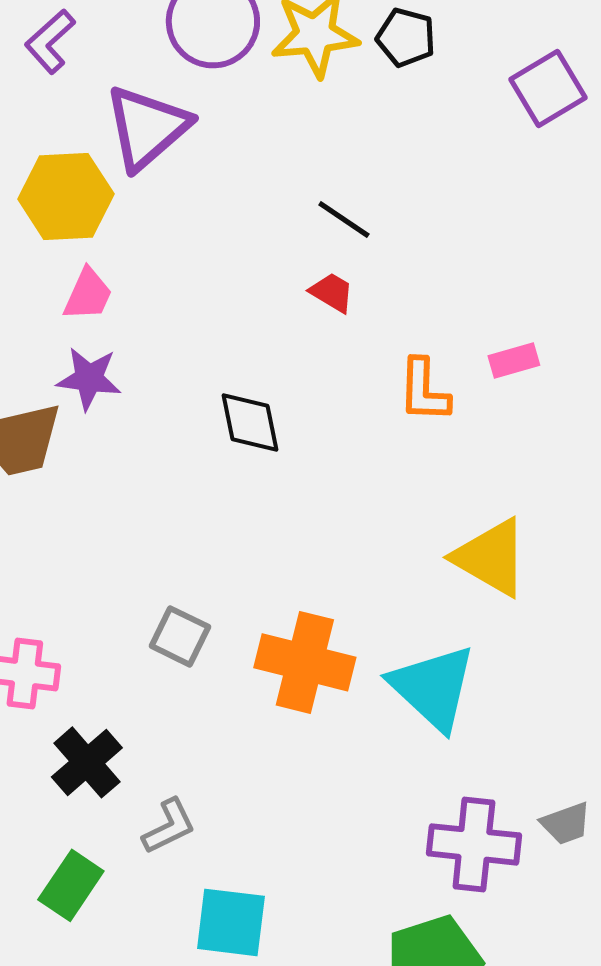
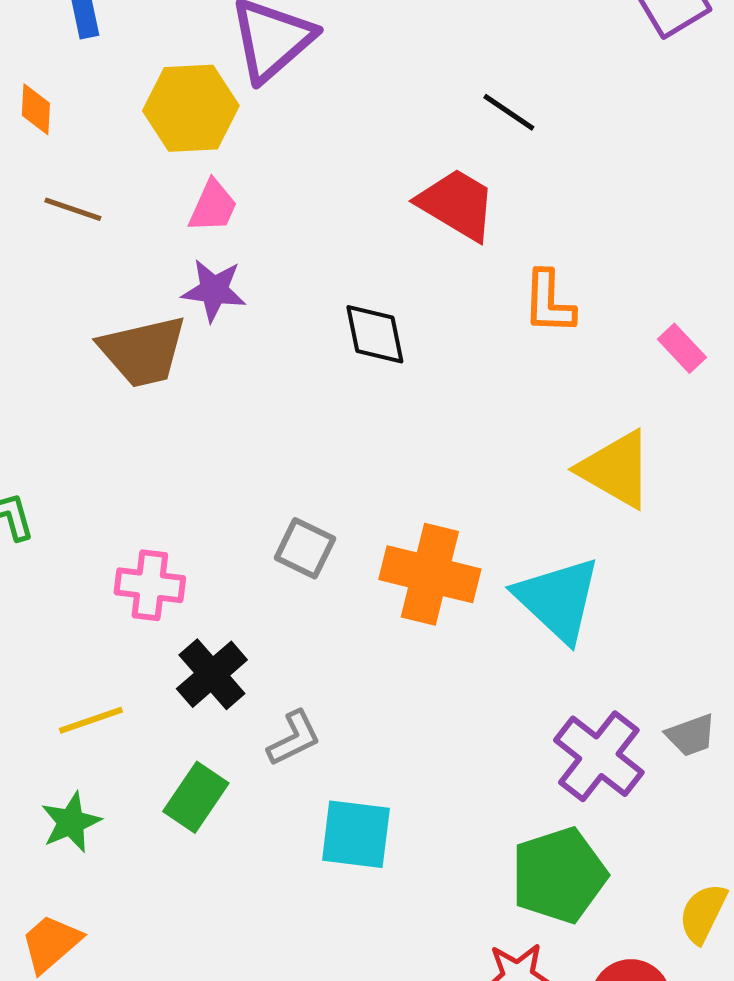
black line: (344, 219) -> (509, 112), moved
red trapezoid: (332, 292) -> (457, 204), size x1.8
pink rectangle: (514, 360) -> (682, 348), moved, turned 63
purple cross: (474, 844) -> (599, 756), turned 32

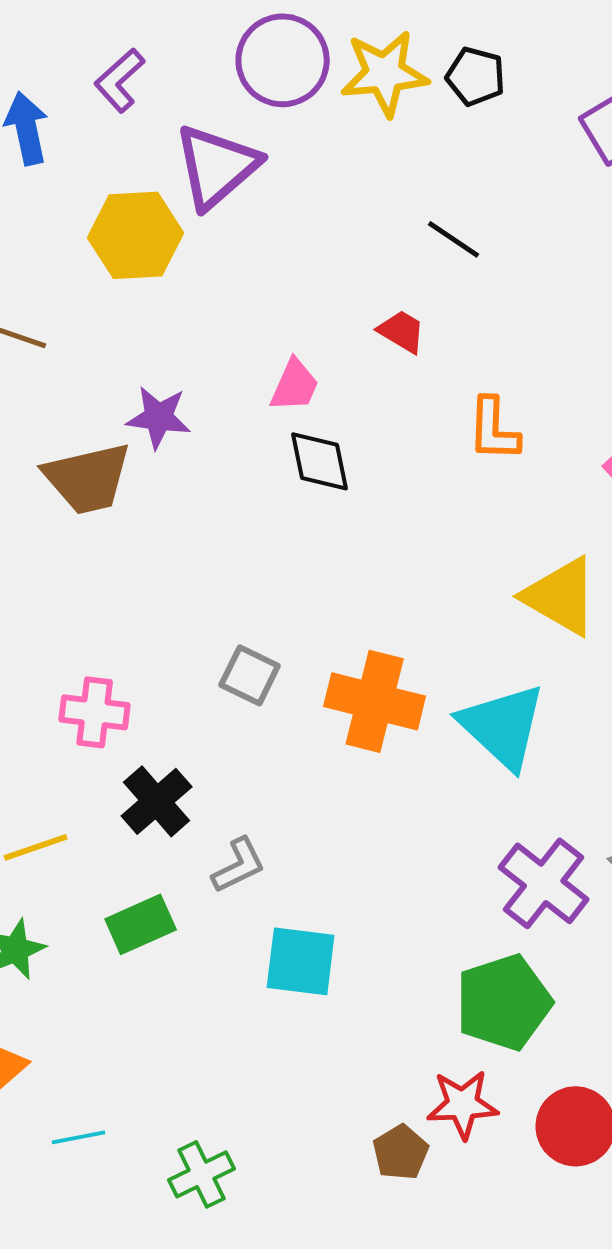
red trapezoid: (457, 204) -> (402, 331), size x0.6
pink trapezoid: (213, 206) -> (295, 385), moved
green rectangle: (196, 797) -> (141, 924), turned 32

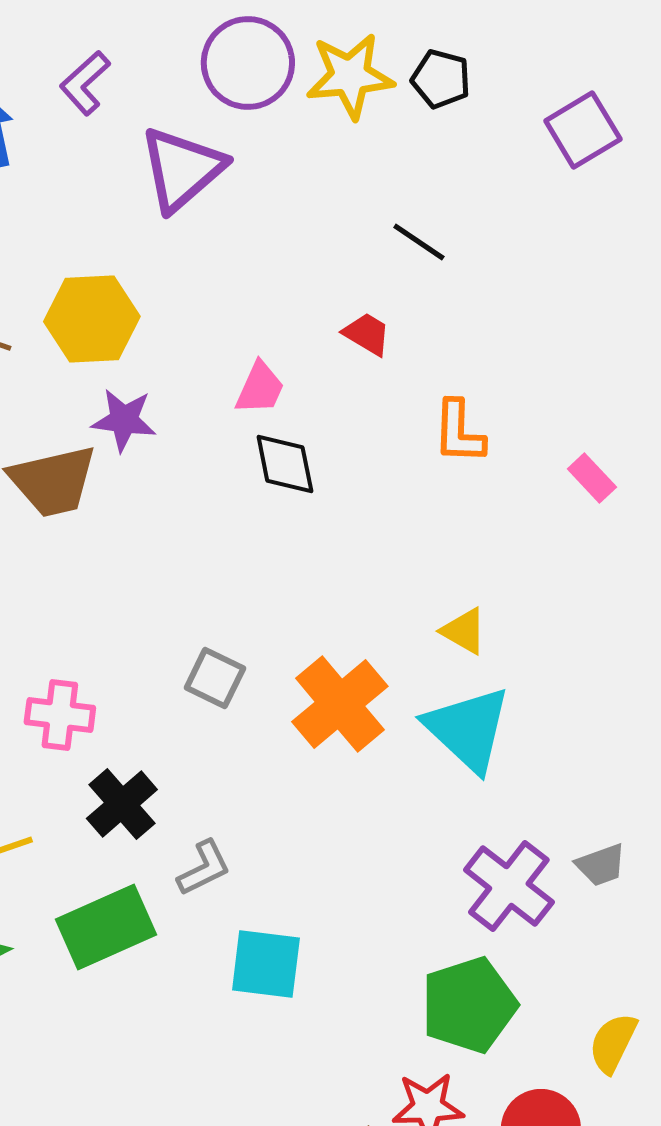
yellow hexagon: (136, 235) -> (92, 319), moved
yellow triangle: (561, 596) -> (464, 631), moved, size x0.6
orange cross: (375, 701) -> (340, 704), turned 36
green rectangle: (141, 924) -> (106, 927), size x1.4

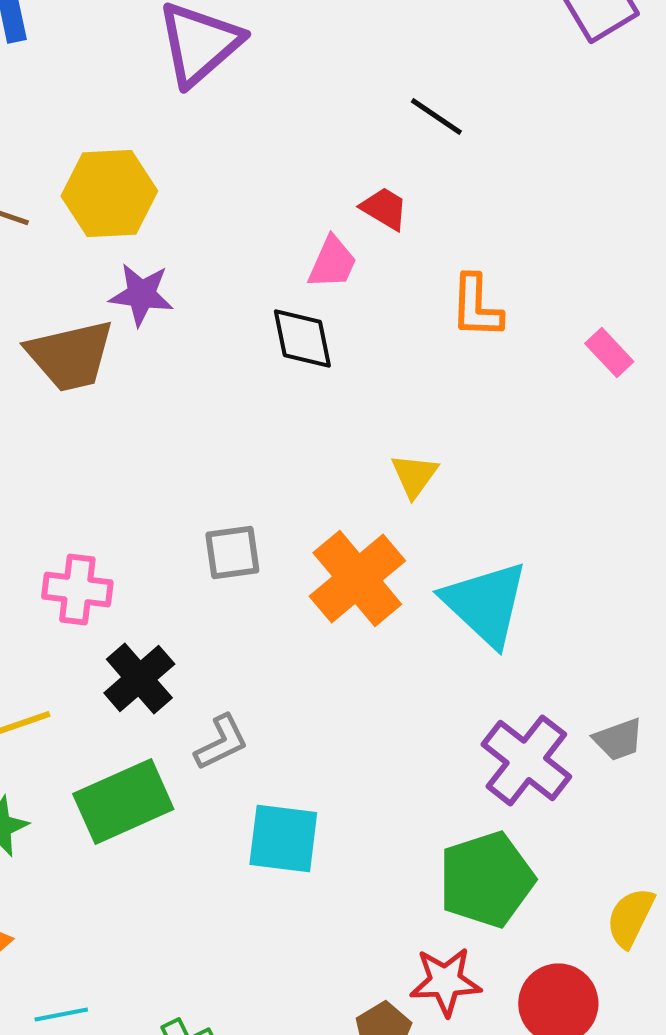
pink trapezoid: (260, 388) -> (332, 262), moved
yellow triangle: (464, 631) -> (414, 475), moved, turned 36
gray square: (215, 678) -> (232, 552), turned -34

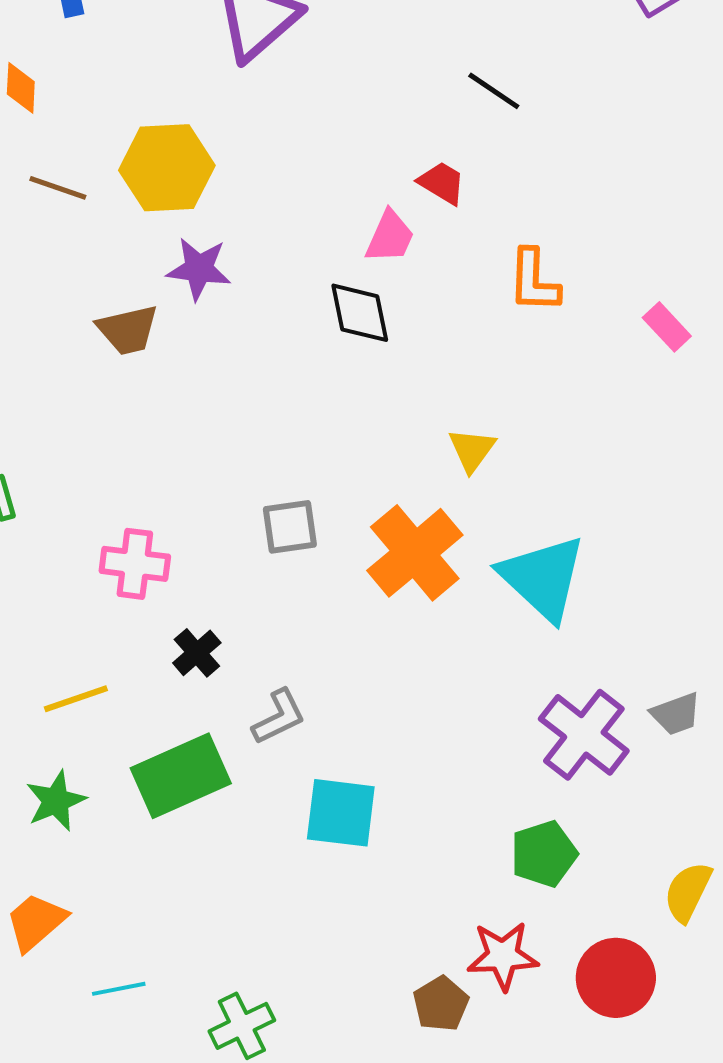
brown trapezoid: (70, 355) -> (128, 330), size x0.7
black cross: (139, 678) -> (197, 653), size x0.7
green pentagon: (486, 879) -> (544, 854), size x0.7

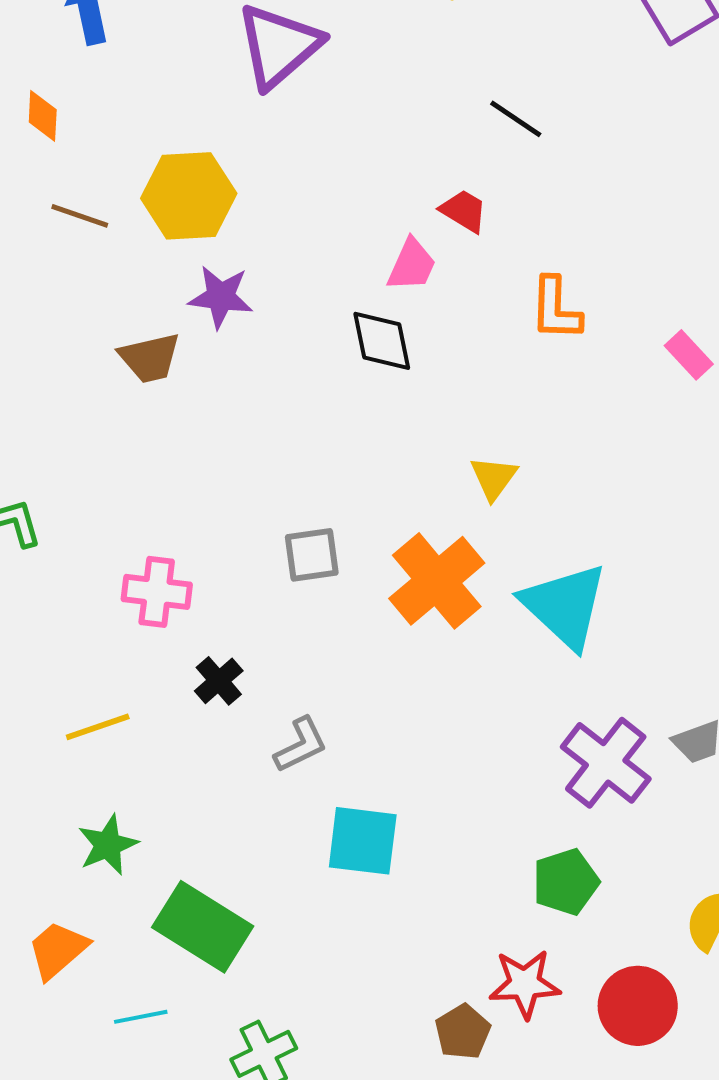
green rectangle: (181, 776) -> (203, 927), moved, turned 56
green star: (56, 801) -> (108, 845), moved

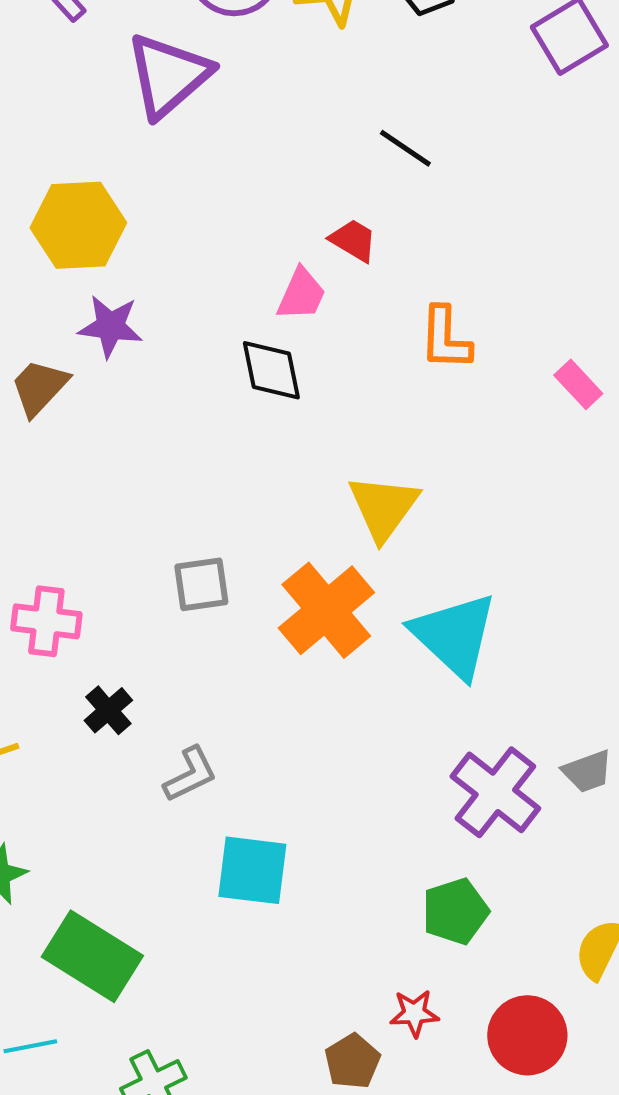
brown trapezoid: (150, 358) -> (39, 387), turned 146
yellow triangle: (494, 478) -> (383, 507), size x1.5
red star: (525, 984) -> (414, 1013), size x0.7

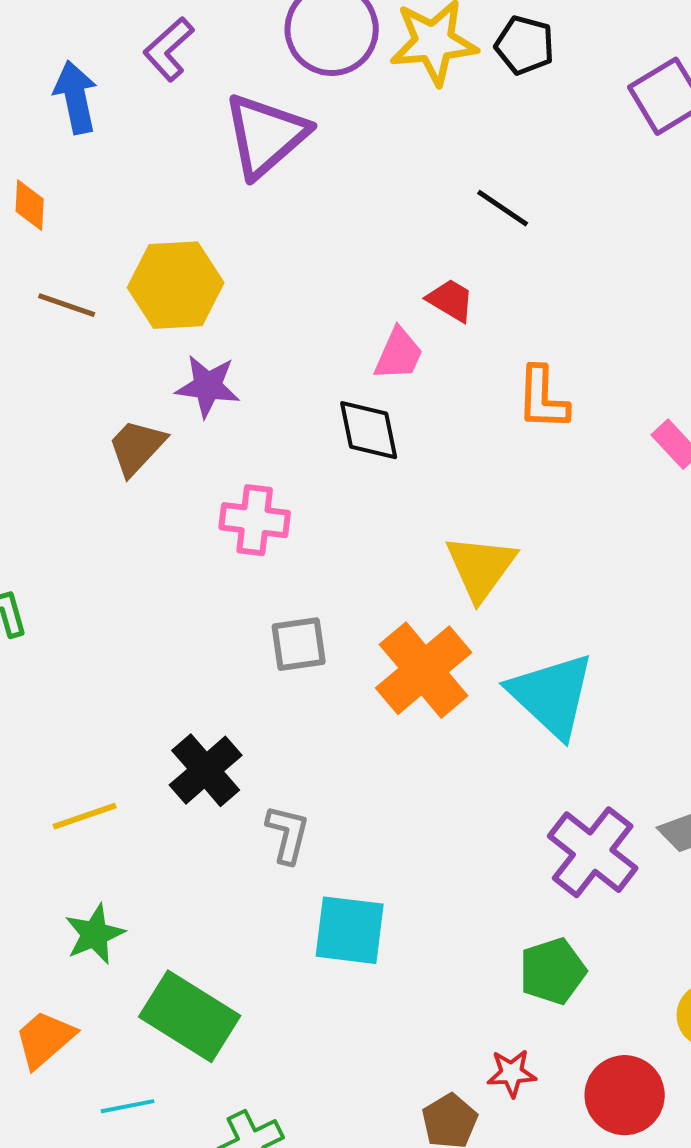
pink cross: (46, 621) -> (255, 520), moved
black cross: (108, 710) -> (206, 770), size x1.5
gray L-shape: (190, 774) -> (288, 834), turned -50

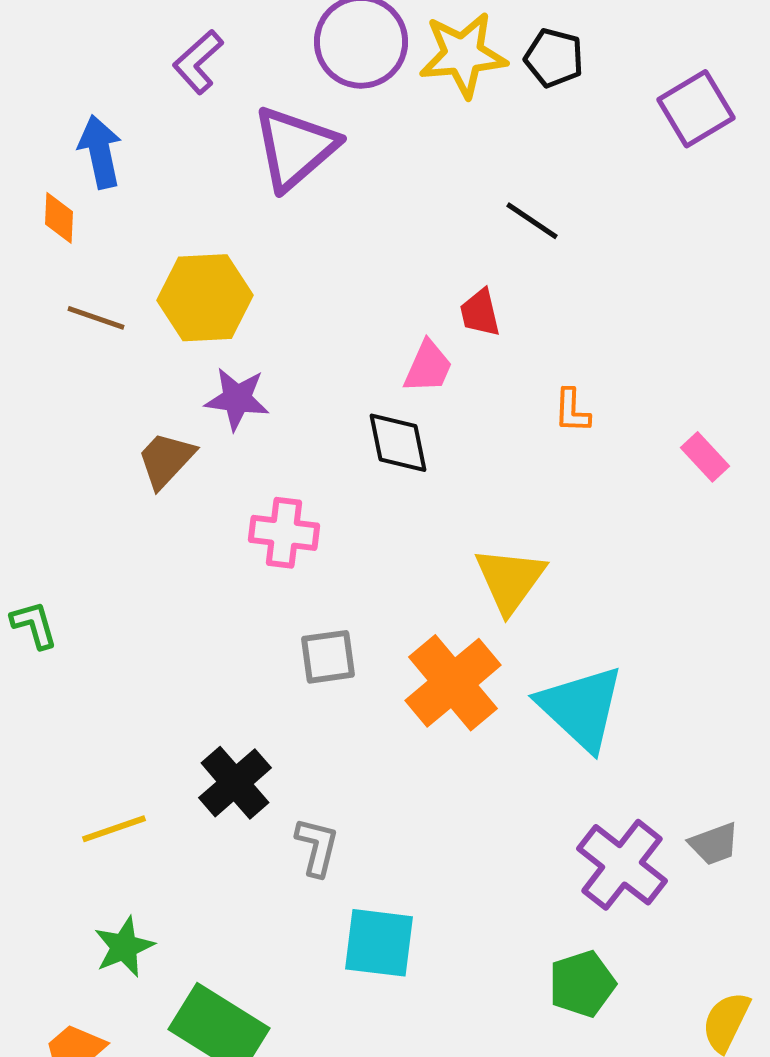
blue arrow: (76, 97) -> (100, 152), moved
red trapezoid: (451, 300) -> (480, 313), turned -134
orange L-shape: (543, 398) -> (572, 411), size x0.7

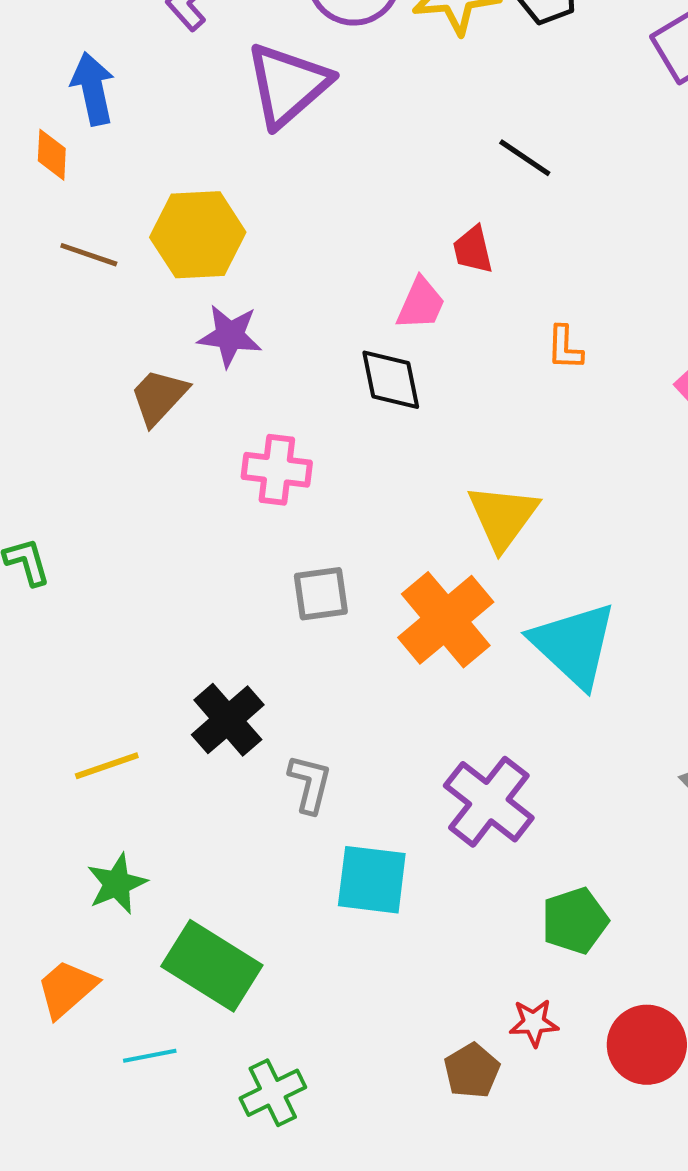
purple cross: (622, 865) -> (489, 802), moved

